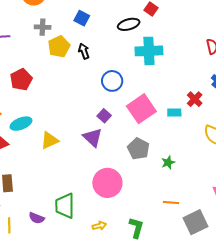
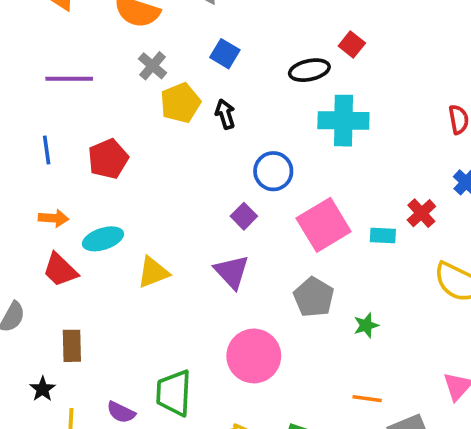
gray cross: (43, 27) -> (153, 66), turned 35
purple square: (104, 116) -> (244, 216), moved

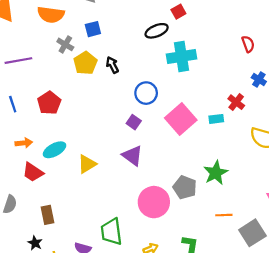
red square: (352, 44) -> (178, 12), turned 32
blue square: (225, 54) -> (93, 29), moved, turned -35
gray pentagon: (314, 297) -> (185, 187), moved
green star: (366, 325) -> (216, 173), size x1.6

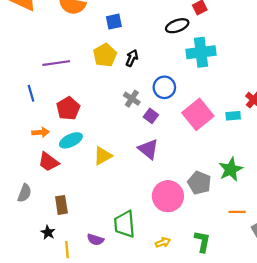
gray cross: (65, 44) -> (132, 99), moved
purple line: (18, 61) -> (56, 63), moved
black arrow: (112, 65) -> (132, 58), turned 49
red pentagon: (49, 103) -> (68, 108), moved

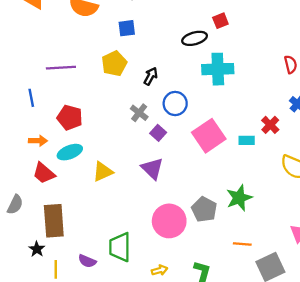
black arrow: (132, 58) -> (151, 76), moved
red pentagon: (68, 108) -> (70, 117), turned -30
brown rectangle: (61, 205) -> (54, 221), size x1.6

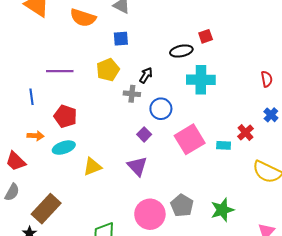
black arrow: (151, 76) -> (146, 75), moved
gray cross: (139, 113) -> (132, 94), moved, turned -35
red trapezoid: (44, 173) -> (16, 161), moved
green star: (239, 198) -> (222, 210), moved
brown rectangle: (54, 221) -> (46, 209), turned 44

